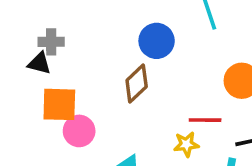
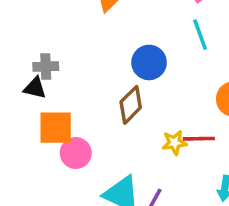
yellow star: (186, 144) -> (174, 143), moved

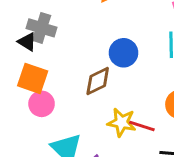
gray cross: (46, 66) -> (42, 28), size x1.4
yellow star: (174, 143) -> (122, 122), size x1.4

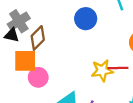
gray cross: (42, 28) -> (19, 21), turned -30
brown diamond: (98, 81) -> (38, 38), moved

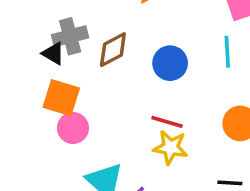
brown diamond: (38, 38) -> (113, 50), moved
red line: (118, 68) -> (167, 122), moved

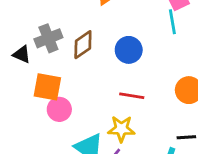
cyan line: (227, 52) -> (172, 22), moved
black triangle: (53, 54) -> (22, 54), moved
yellow star: (170, 147) -> (121, 129), moved

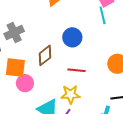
brown diamond: (83, 45) -> (45, 55), moved

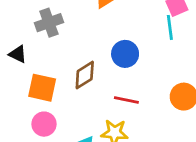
gray cross: (14, 33) -> (49, 23), moved
pink circle: (25, 83) -> (44, 124), moved

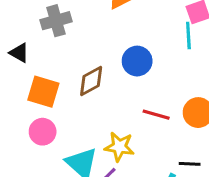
red line: (126, 100) -> (156, 115), moved

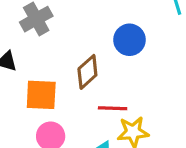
red line: (156, 115) -> (113, 108), moved

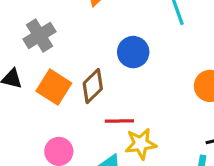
orange square: (41, 95) -> (54, 87), moved, turned 32

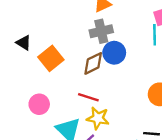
gray cross: (39, 35) -> (101, 31), moved
brown diamond: (93, 86) -> (93, 63), moved

